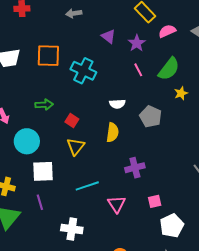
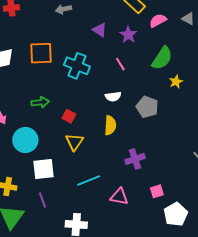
pink line: (138, 70) -> (120, 64), moved
pink triangle: (117, 204) -> (119, 197), turned -42

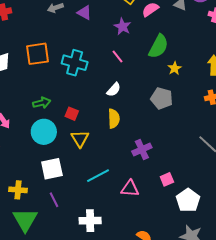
purple triangle: (100, 30) -> (84, 13), moved
white semicircle: (113, 97) -> (114, 90), turned -35
gray pentagon: (147, 107) -> (162, 98), moved
cyan circle: (25, 140) -> (44, 132), moved

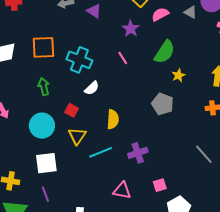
white semicircle: (114, 90) -> (92, 88), moved
green arrow: (42, 103) -> (44, 87), moved, turned -96
cyan line: (98, 176) -> (101, 152), moved

